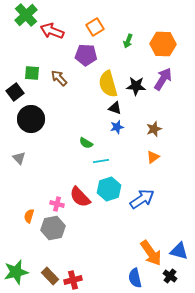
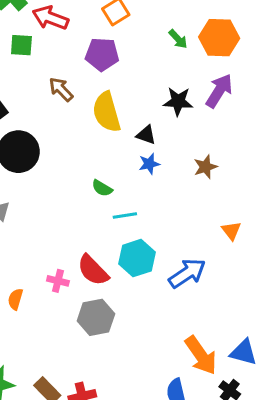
green arrow: (128, 41) -> (178, 39), moved, turned -64
green square: (32, 73) -> (21, 45), moved
yellow semicircle: (108, 84) -> (107, 112), moved
orange triangle: (153, 157) -> (231, 231), moved, turned -32
gray hexagon: (53, 228) -> (96, 317), moved

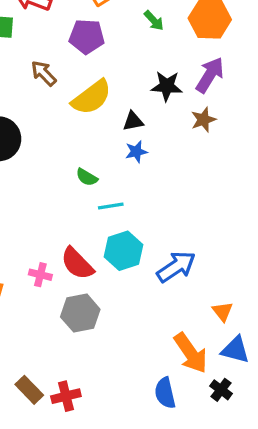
green arrow: (178, 39) -> (154, 21), moved
yellow semicircle: (107, 112) -> (92, 97), turned -111
black triangle: (146, 135) -> (133, 121), turned -30
brown star: (205, 167) -> (203, 120), moved
orange triangle: (231, 231) -> (223, 311), moved

